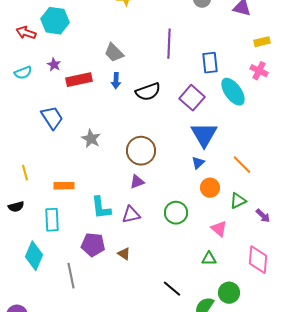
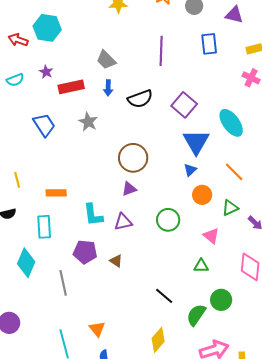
blue rectangle: (210, 63) -> (209, 44), moved
cyan ellipse: (233, 92) -> (231, 123), moved
gray star: (91, 139) -> (88, 122), moved

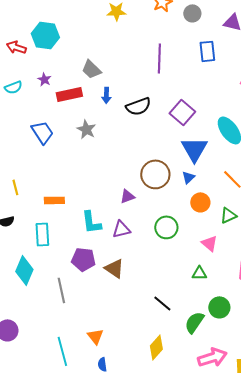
gray trapezoid: (106, 60) -> (91, 69), moved
brown circle: (133, 158) -> (155, 174), moved
brown triangle: (116, 261) -> (114, 268), size x1.5

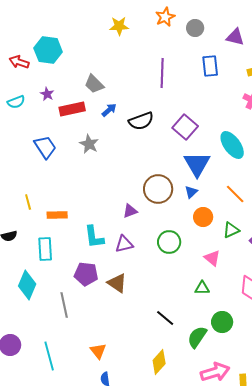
blue arrow: (106, 95) -> (109, 110), turned -133
yellow line: (15, 187) -> (28, 202), moved
cyan line: (62, 351) -> (49, 356), moved

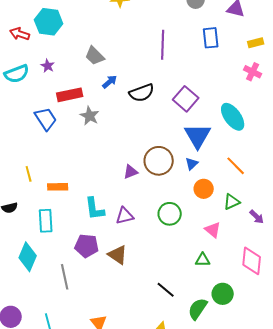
cyan semicircle: (16, 102) -> (17, 74), size x1.4
red rectangle: (72, 109) -> (70, 95), moved
purple triangle: (130, 211) -> (131, 172), moved

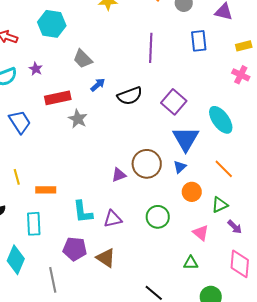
cyan hexagon: (49, 22) -> (52, 24), moved
blue trapezoid: (46, 119) -> (20, 122), moved
purple arrow: (257, 217) -> (235, 227), moved

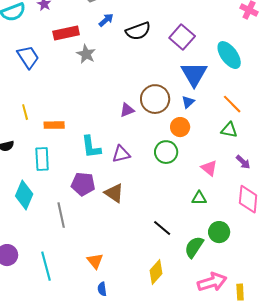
orange circle: (192, 192) -> (180, 127), moved
green triangle: (220, 205) -> (229, 130), moved, turned 36

